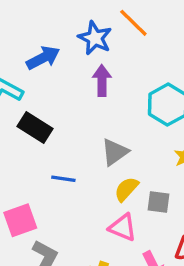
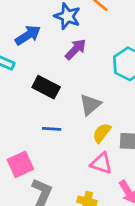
purple arrow: (102, 81) -> (76, 49), turned 50
black rectangle: (35, 128) -> (46, 87), moved

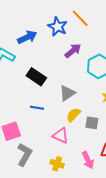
purple arrow: (76, 49) -> (73, 51), moved
pink triangle: (101, 163) -> (61, 136), moved

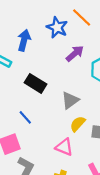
blue arrow: (27, 37) -> (24, 40), turned -48
blue line: (37, 108) -> (25, 117), moved, turned 40

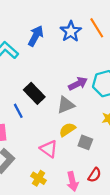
purple arrow: (75, 53) -> (78, 84), moved
black rectangle: (36, 83) -> (34, 93), moved

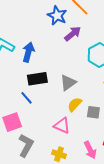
blue arrow: (36, 36) -> (28, 52), moved
purple arrow: (78, 84) -> (73, 34), moved
black rectangle: (34, 93) -> (37, 79), turned -42

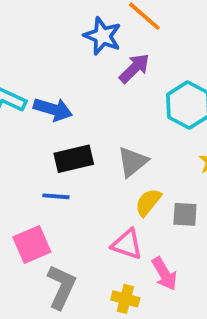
blue arrow: (28, 52) -> (53, 109), turned 96
blue line: (27, 98) -> (56, 196), turned -40
pink arrow: (90, 150) -> (164, 274), moved

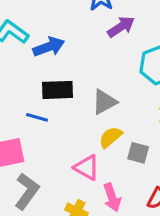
blue arrow: (53, 109) -> (49, 47), turned -48

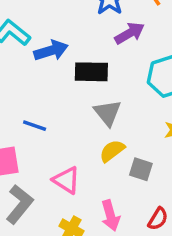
black rectangle: (58, 90) -> (91, 72), moved
gray triangle: (104, 102) -> (108, 113), turned -44
pink triangle: (87, 168) -> (66, 180), moved

